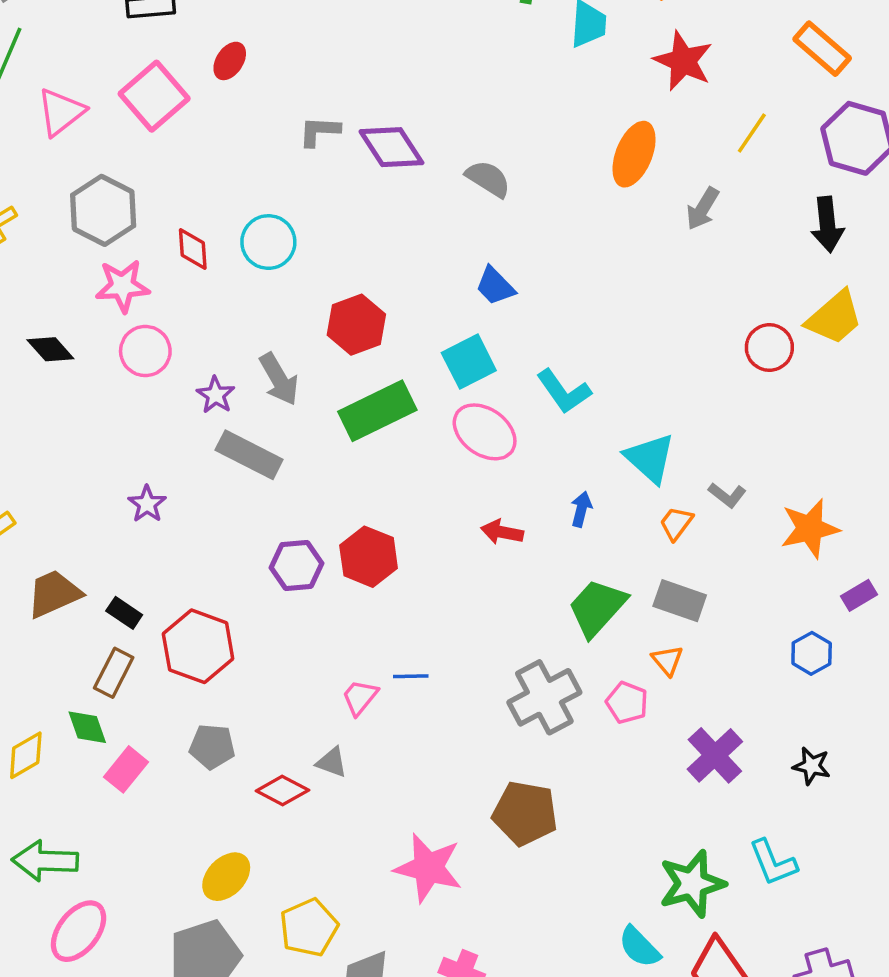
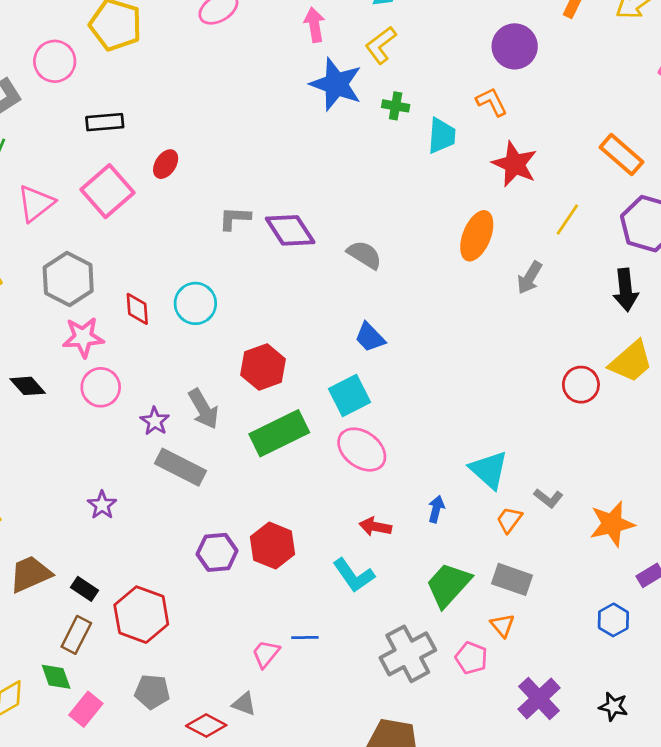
cyan L-shape: (564, 391) -> (354, 575), moved

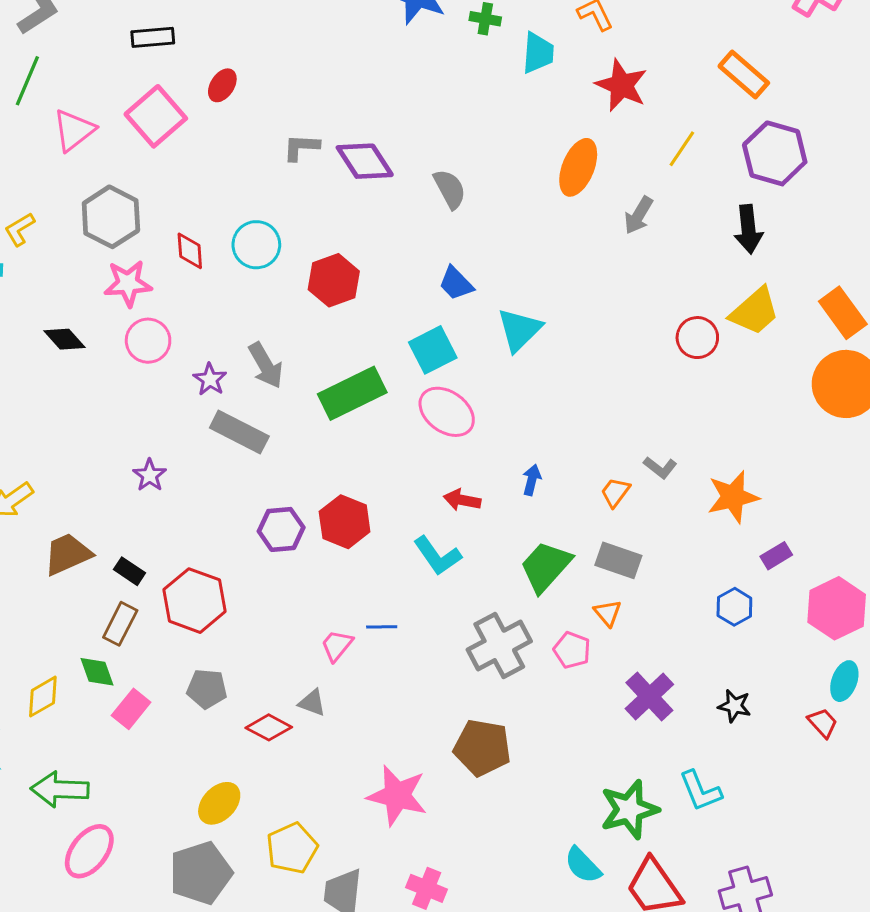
gray semicircle: (364, 255) -> (450, 189), turned 30
red hexagon: (263, 367) -> (334, 280), moved
cyan triangle: (489, 470) -> (519, 330), moved, turned 33

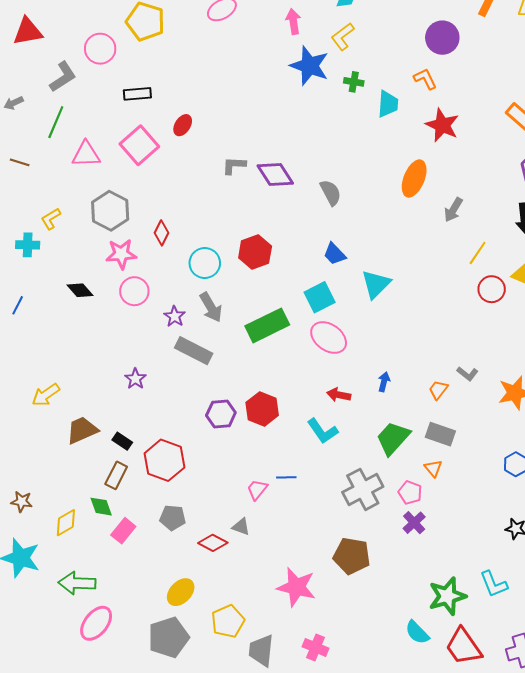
pink triangle: (74, 130) -> (86, 154), turned 36
yellow line: (682, 149) -> (478, 253), moved
cyan circle: (256, 245) -> (205, 263), moved
red diamond: (190, 251) -> (162, 233), turned 30
purple cross: (649, 697) -> (414, 523), moved, size x0.7

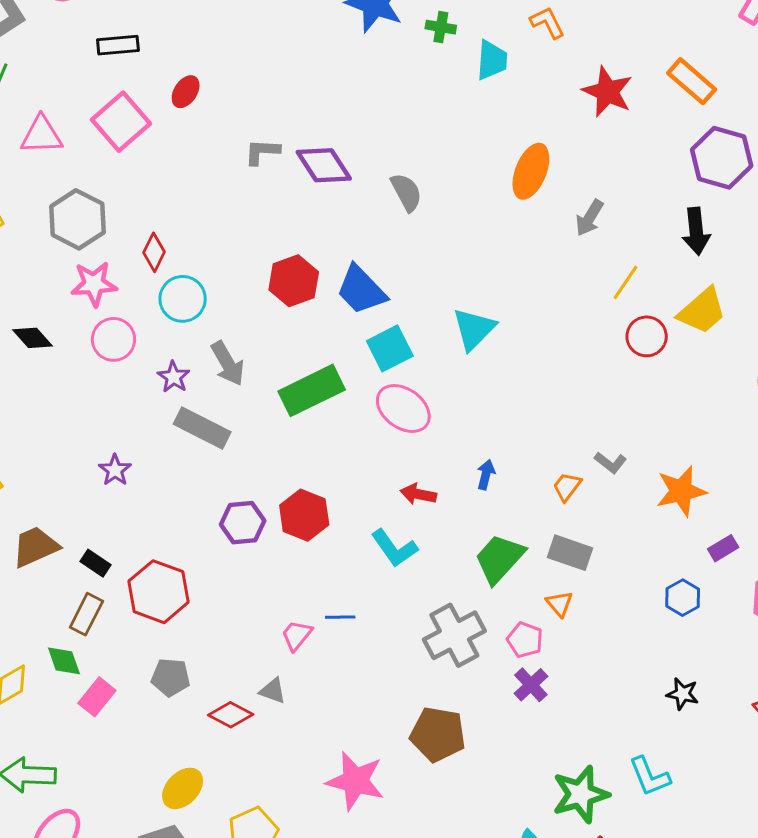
red star: (442, 125) -> (608, 92), moved
blue trapezoid: (335, 254) -> (361, 290), moved, size x1.5
cyan circle: (205, 263) -> (183, 299), moved

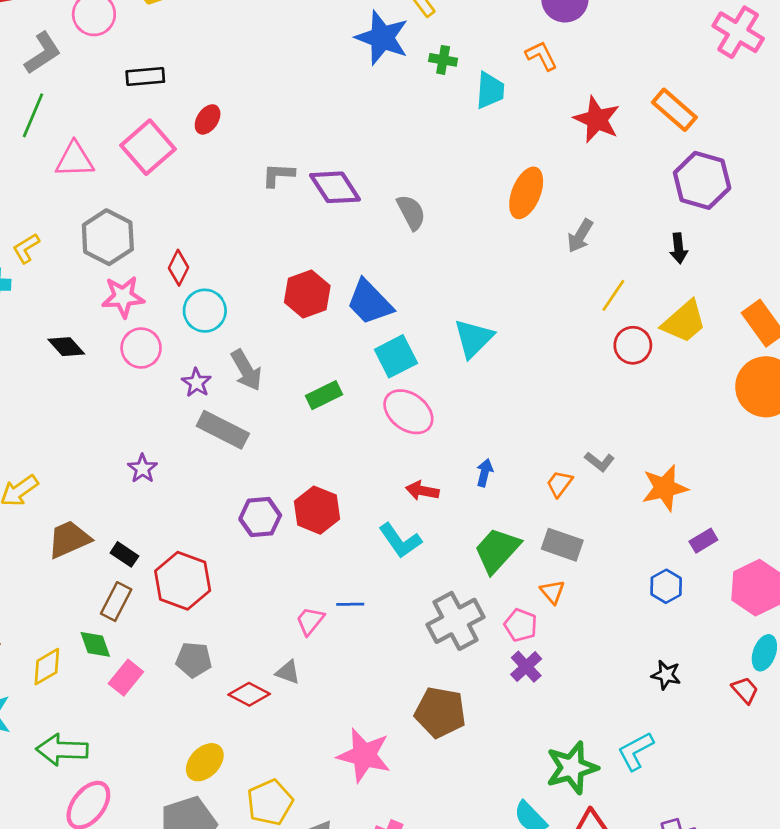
black arrow: (696, 231) -> (679, 248), size x0.7
green rectangle: (312, 390) -> (324, 395), size x0.6
cyan L-shape: (650, 776) -> (636, 751), turned 84

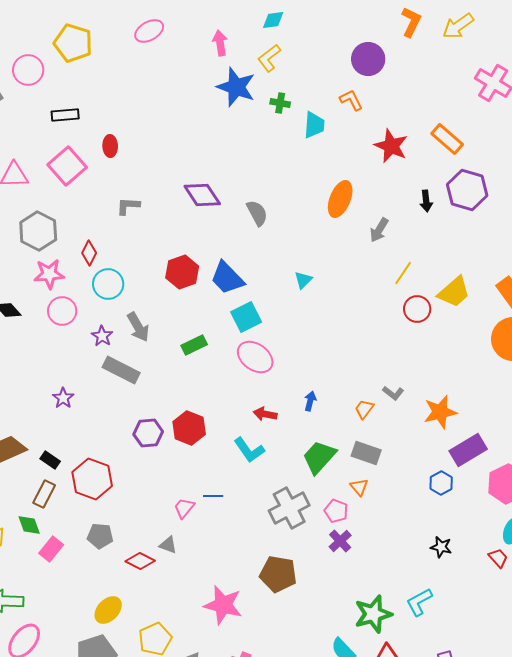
red ellipse: (208, 119) -> (110, 146), turned -35
gray L-shape: (278, 175) -> (128, 206), moved
black arrow: (679, 248) -> (426, 201), moved
cyan triangle: (474, 338) -> (303, 280), moved, size x0.6
purple rectangle: (703, 541) -> (468, 450), size x1.8

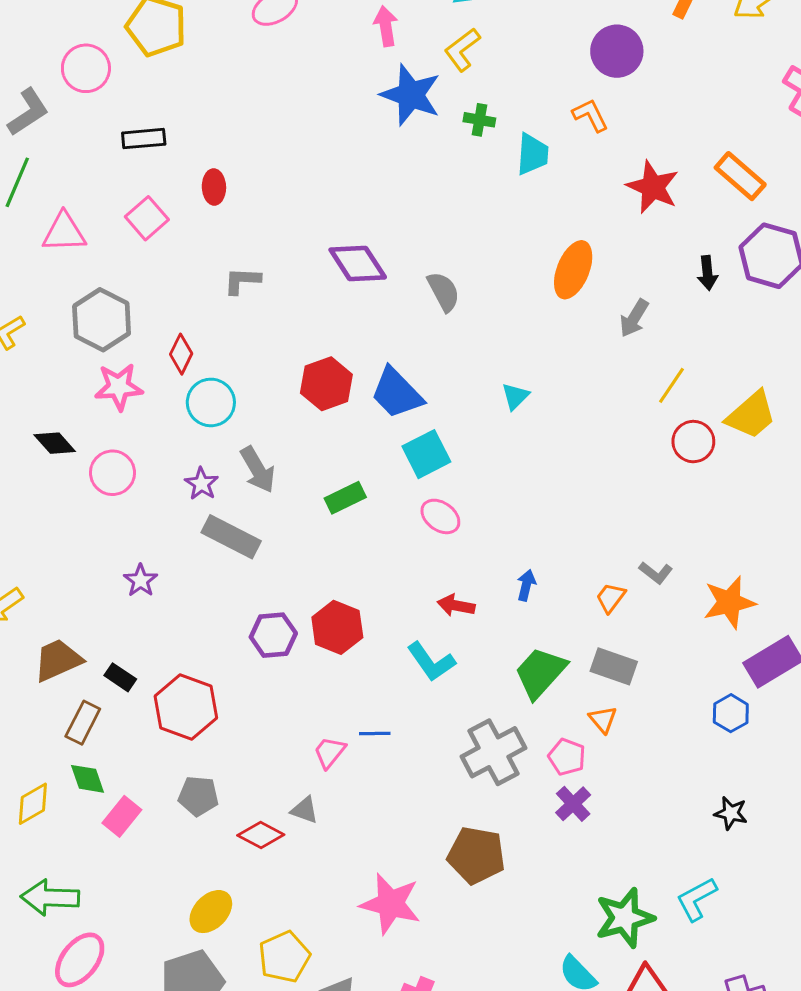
pink square: (67, 166) -> (147, 218), size x0.7
pink circle: (62, 311) -> (112, 473), moved
pink ellipse: (255, 357) -> (440, 516), size x0.7
brown rectangle: (44, 494) -> (83, 723), moved

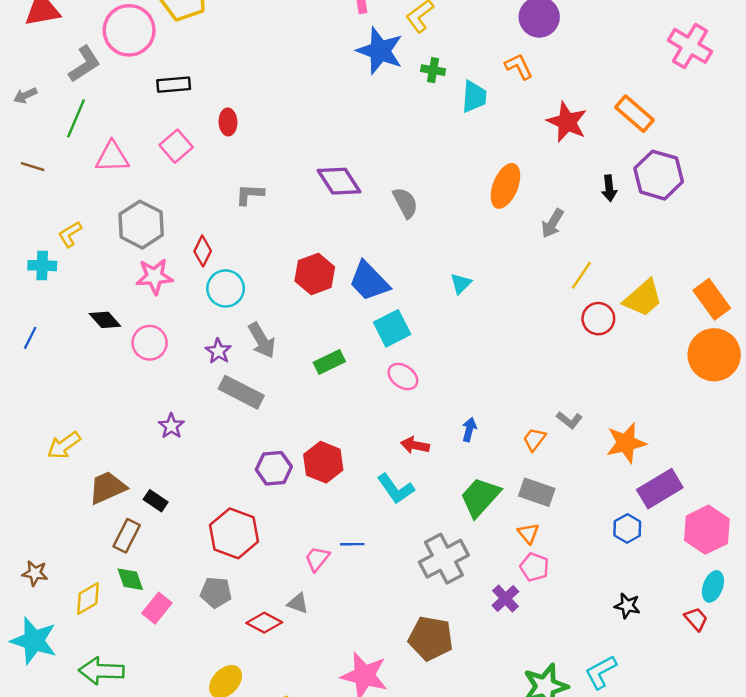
pink circle: (86, 68) -> (129, 30), size x1.4
red hexagon: (186, 707) -> (234, 533), moved
pink pentagon: (567, 757) -> (534, 567), moved

